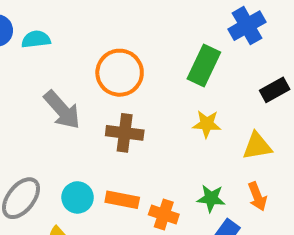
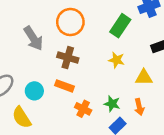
orange rectangle: (122, 200) -> (65, 86), moved

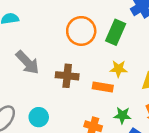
orange circle: (70, 22) -> (81, 31), moved
orange rectangle: (65, 86) -> (103, 87), moved

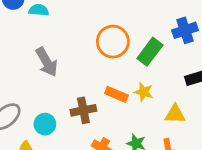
brown cross: (67, 76) -> (83, 110), moved, turned -30
orange rectangle: (103, 87) -> (116, 94), moved

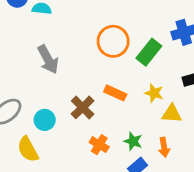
yellow star: (144, 92) -> (154, 93), moved
brown cross: (83, 110) -> (83, 107), turned -35

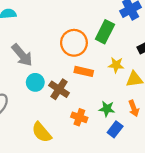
orange circle: (113, 41) -> (74, 43), moved
cyan circle: (45, 120) -> (35, 82), moved
yellow semicircle: (28, 149) -> (42, 132), moved

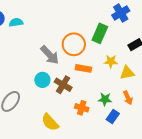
gray arrow: (22, 55) -> (50, 55), moved

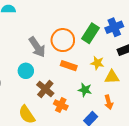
blue cross: (121, 13) -> (114, 27), moved
brown cross: (63, 85) -> (45, 89), moved
green star: (105, 99) -> (85, 90), moved

